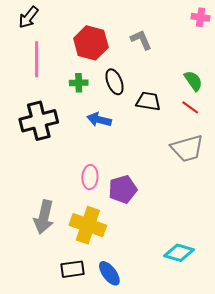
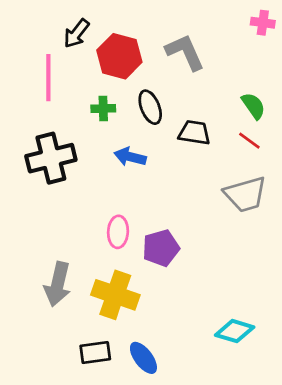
black arrow: (28, 17) -> (76, 33), moved
gray L-shape: (141, 40) -> (185, 52), size x1.4

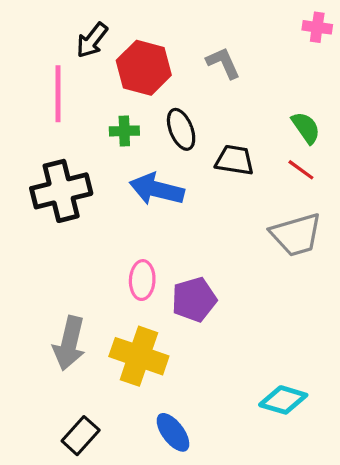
gray L-shape: (185, 52) -> (223, 63), size x0.7
blue arrow: (130, 157) -> (157, 189), size x1.4
black rectangle: (95, 353) -> (81, 436), moved, turned -40

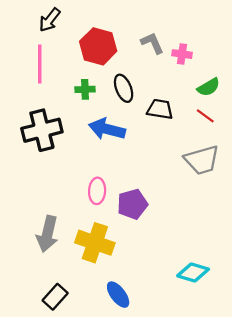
pink cross: (317, 27) -> (182, 54), moved
black arrow: (92, 40) -> (50, 20), moved
green semicircle: (306, 128) -> (209, 87), turned 95

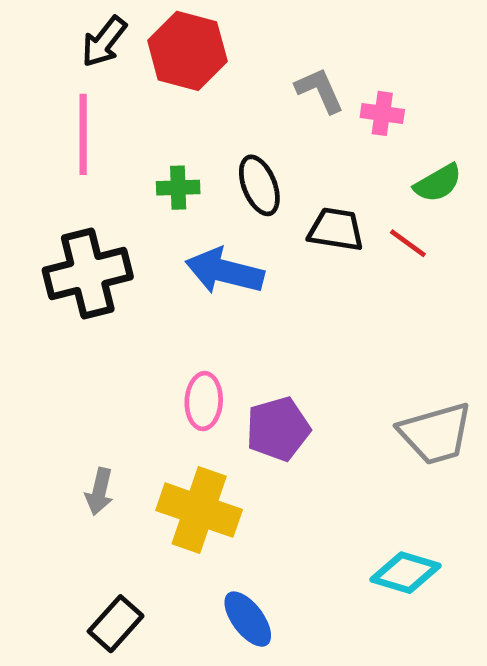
red hexagon: (98, 46) -> (187, 51), moved
red line: (205, 116) -> (408, 243), moved
gray trapezoid: (202, 160) -> (436, 434), moved
gray arrow: (47, 234) -> (99, 491), size x0.6

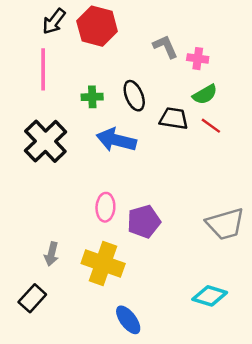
green semicircle: (438, 183) -> (205, 94), moved
black cross: (88, 273) -> (45, 141), turned -30
black rectangle: (116, 624) -> (32, 298), moved

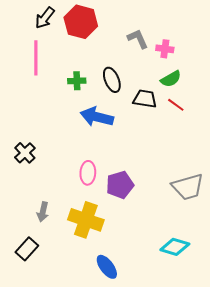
black cross: (45, 141) -> (25, 153), moved, size x0.6

